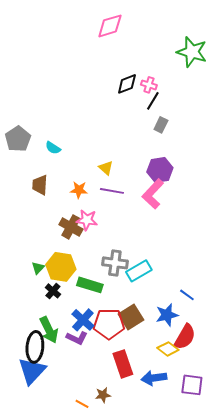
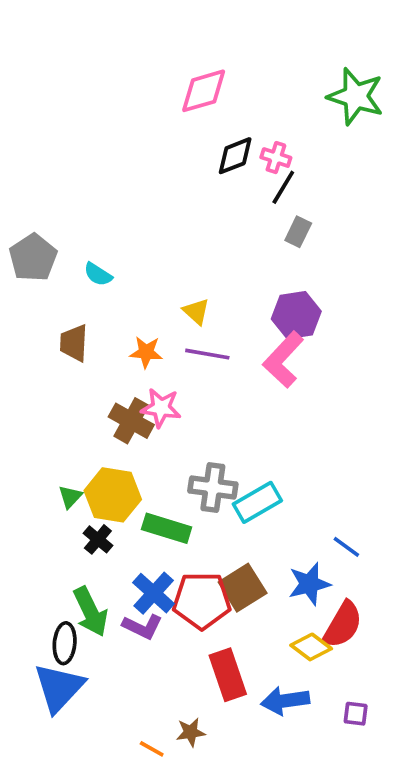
pink diamond: (110, 26) -> (204, 91), moved
black ellipse: (35, 347) -> (65, 643), size x0.7
purple square: (192, 385) -> (356, 714), size x0.6

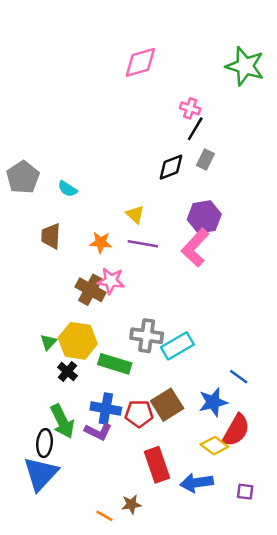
black diamond: (235, 156) -> (171, 167), moved
blue cross: (154, 593) -> (106, 409), turned -32
red pentagon: (202, 601) -> (139, 414), size x0.7

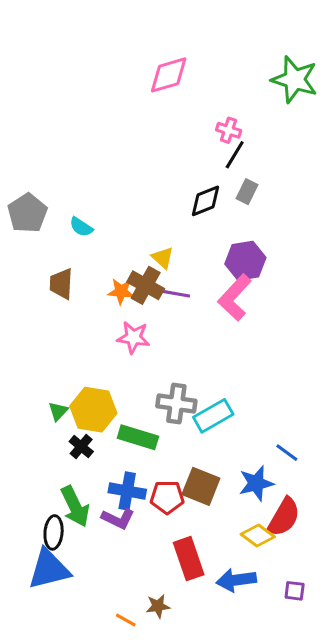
brown cross: (90, 290) -> (146, 285), moved
brown square: (167, 405) -> (201, 486), turned -36
blue triangle: (41, 474) -> (49, 569), turned 33

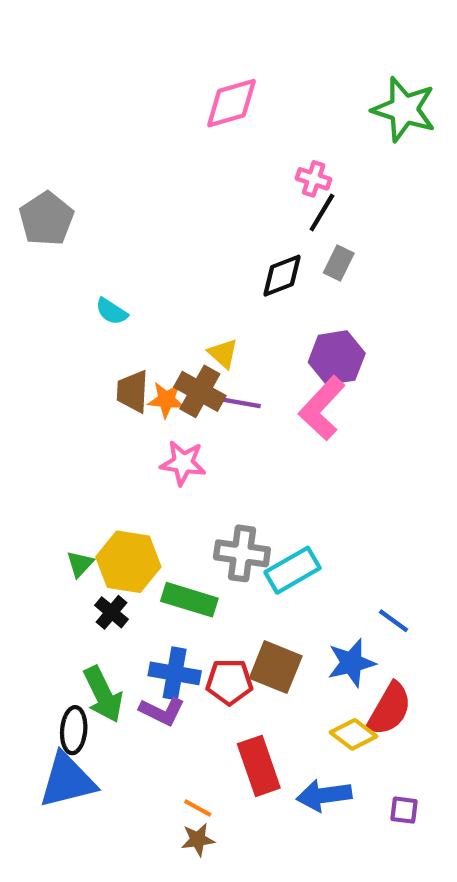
gray pentagon: (27, 213) -> (46, 219), moved
brown trapezoid: (61, 284) -> (133, 391), moved
brown star: (158, 606) -> (198, 840), moved
orange line: (126, 620) -> (198, 808), moved

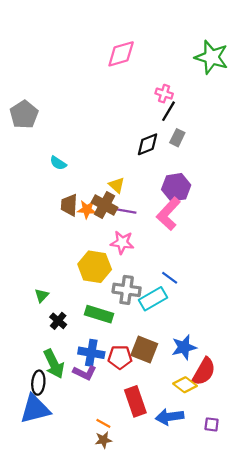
pink star: (183, 463) -> (122, 242), moved
yellow hexagon: (128, 562) -> (95, 267), moved
blue line: (393, 621) -> (170, 278), moved

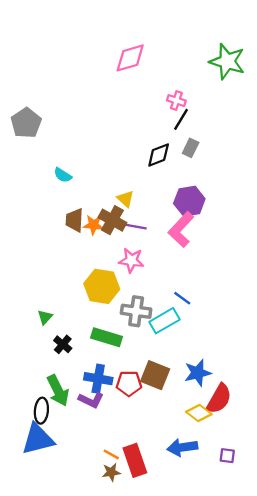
red rectangle: (135, 401) -> (135, 460), moved

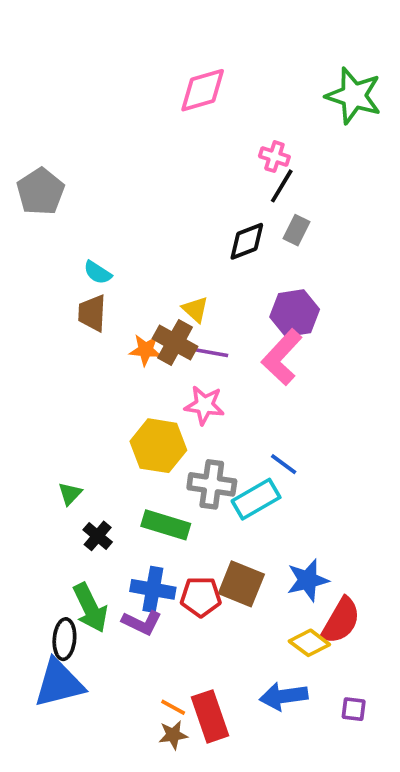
brown trapezoid: (75, 220) -> (92, 313), moved

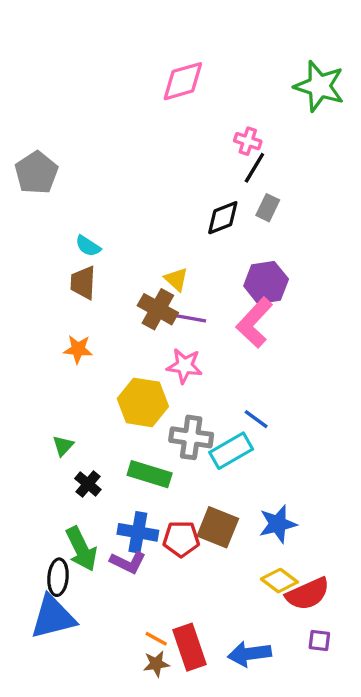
orange star: (145, 350) -> (78, 349), moved
red semicircle: (341, 621) -> (308, 594), moved, turned 36
blue arrow: (284, 696) -> (249, 654), moved

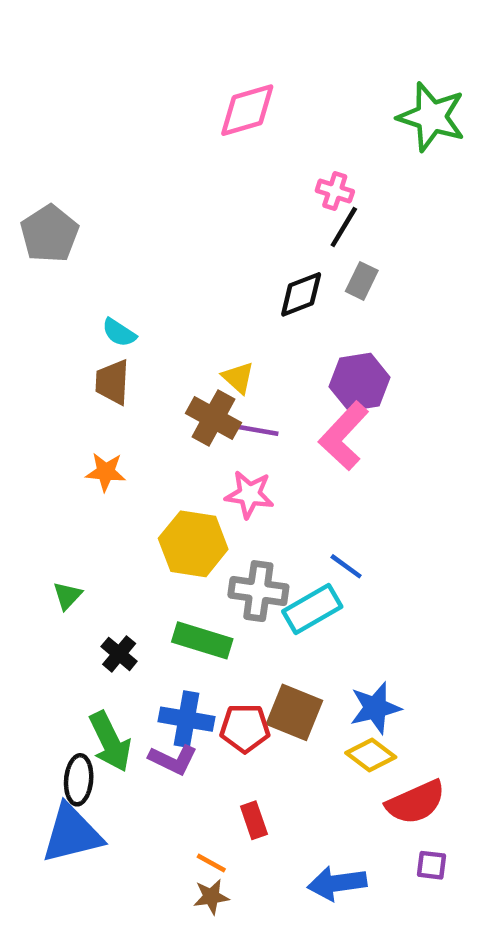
green triangle: (63, 446) -> (67, 596), moved
yellow diamond: (279, 581) -> (371, 755), moved
red rectangle: (190, 647) -> (254, 820), moved, size x0.6

